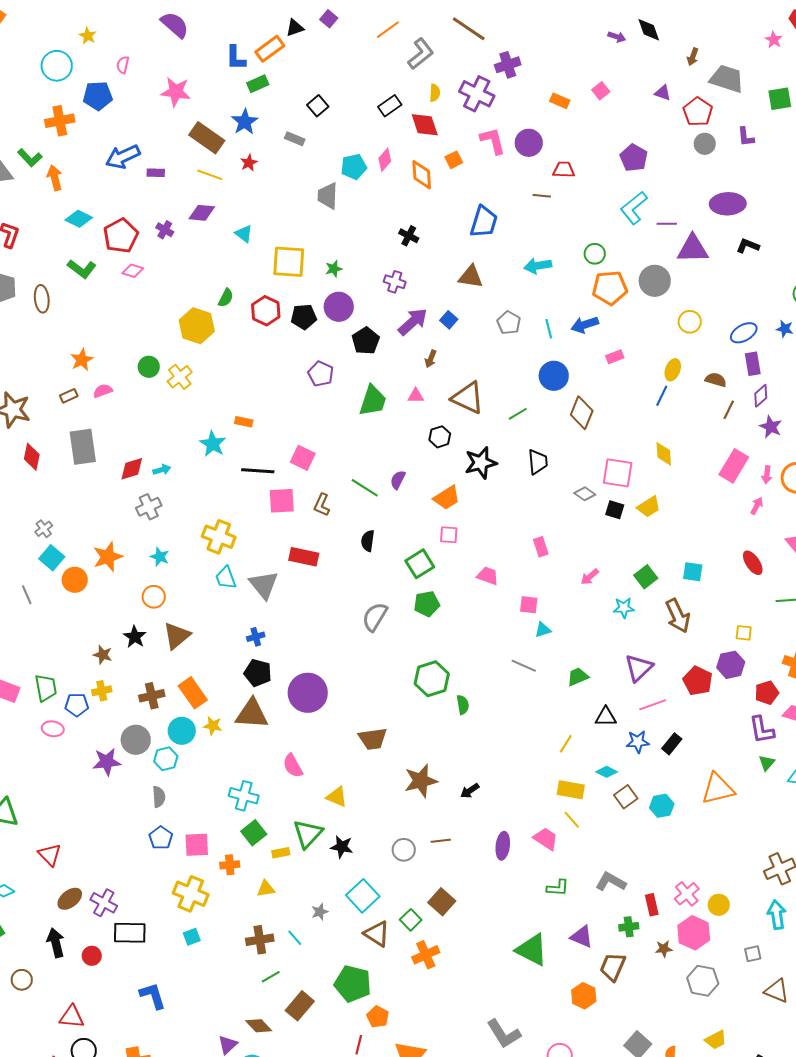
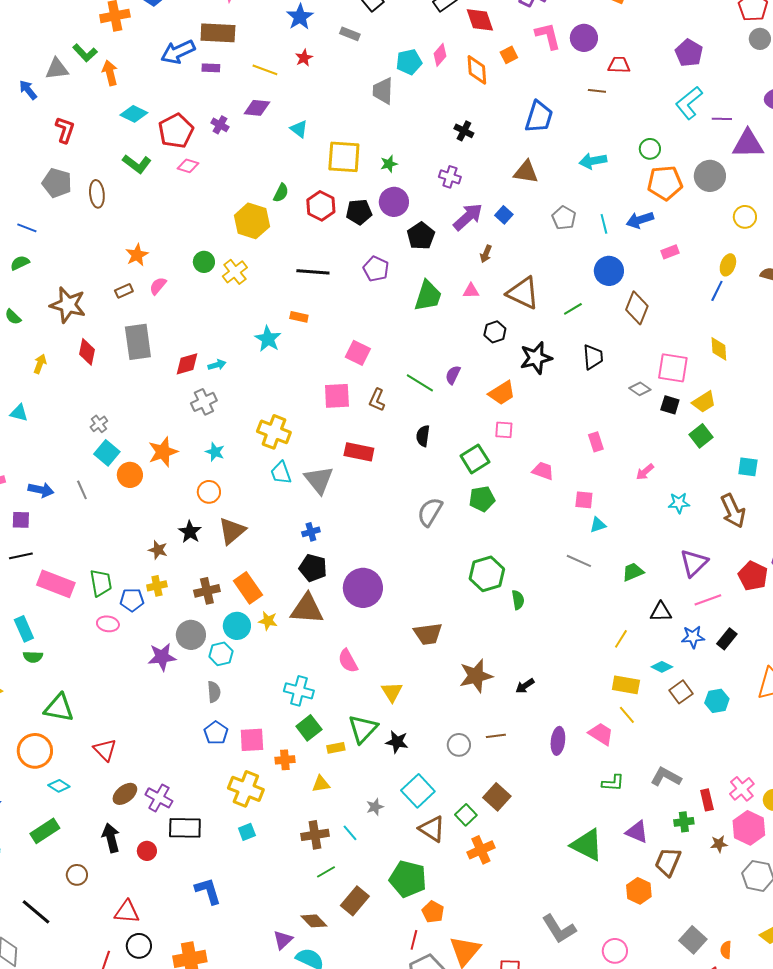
brown rectangle: (207, 138) -> (218, 33), moved, turned -32
pink semicircle: (103, 391) -> (158, 286), turned -30
black line: (258, 471) -> (313, 272), moved
green square: (646, 577) -> (701, 436), moved
yellow triangle: (337, 797) -> (392, 692), turned 35

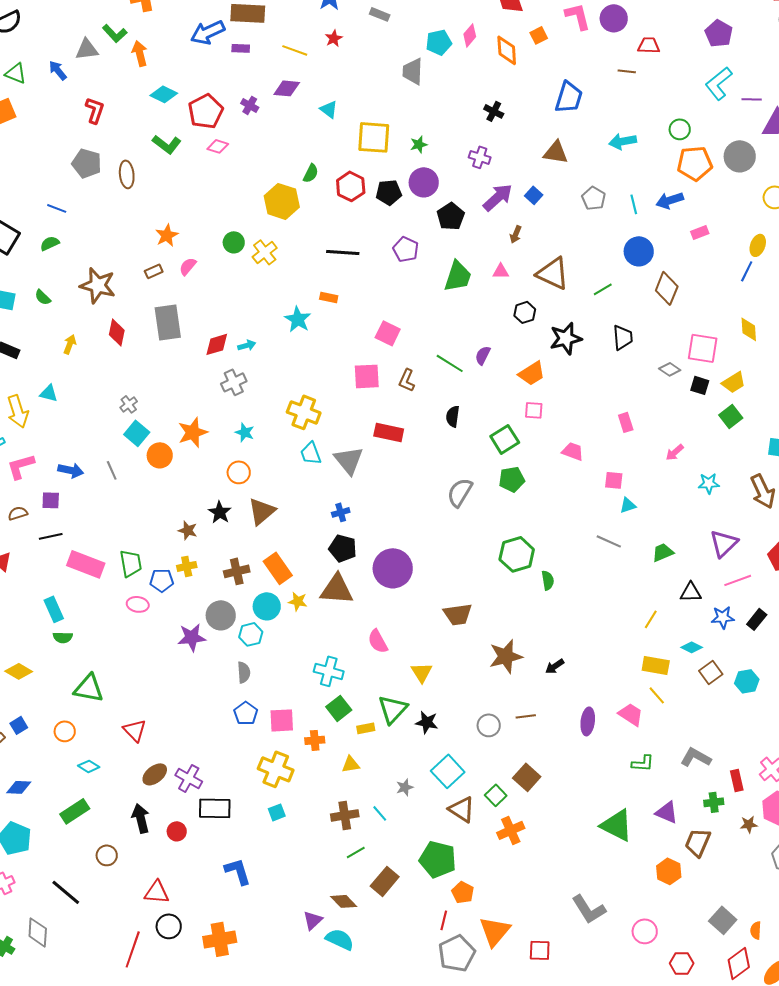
orange circle: (35, 751) -> (65, 731), size x0.6

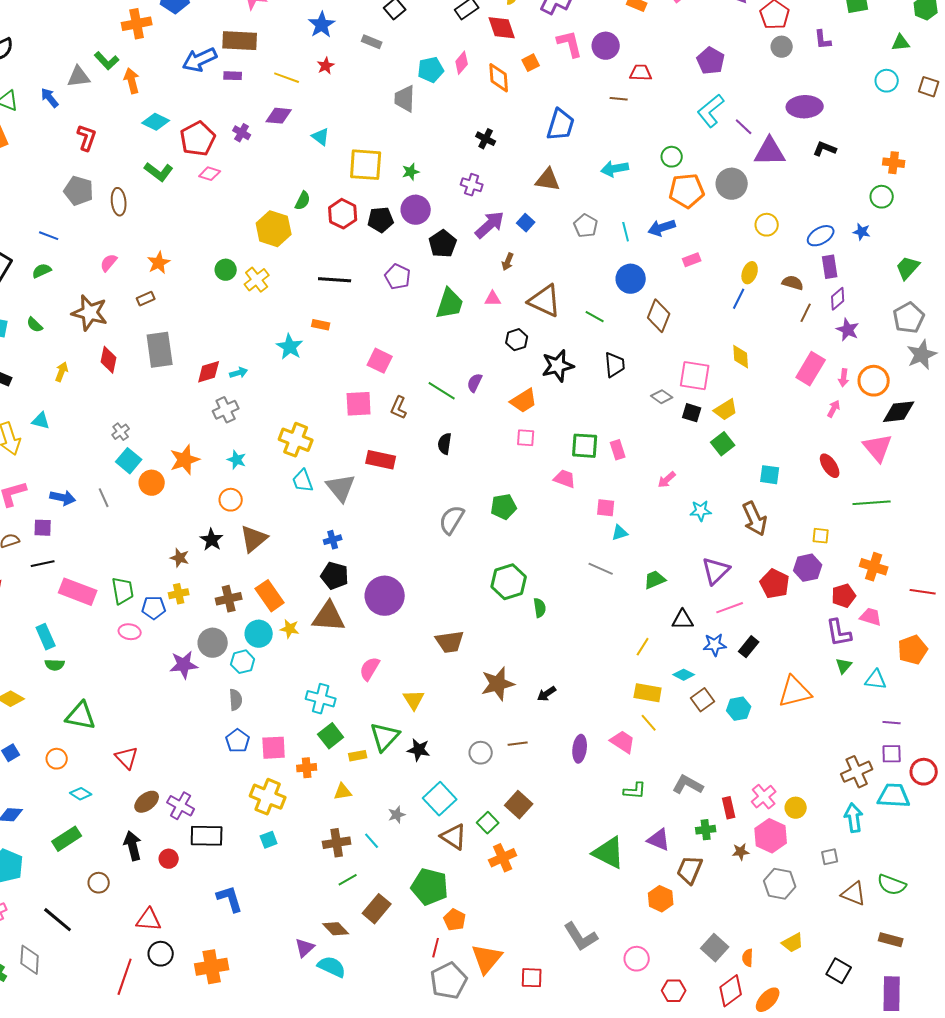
purple line: (752, 99) -> (744, 127), turned 42
pink semicircle: (188, 266) -> (109, 263), moved
green line: (603, 289) -> (595, 317), turned 60
green square: (505, 439) -> (585, 446), moved, turned 36
pink semicircle: (378, 641) -> (370, 669), turned 60

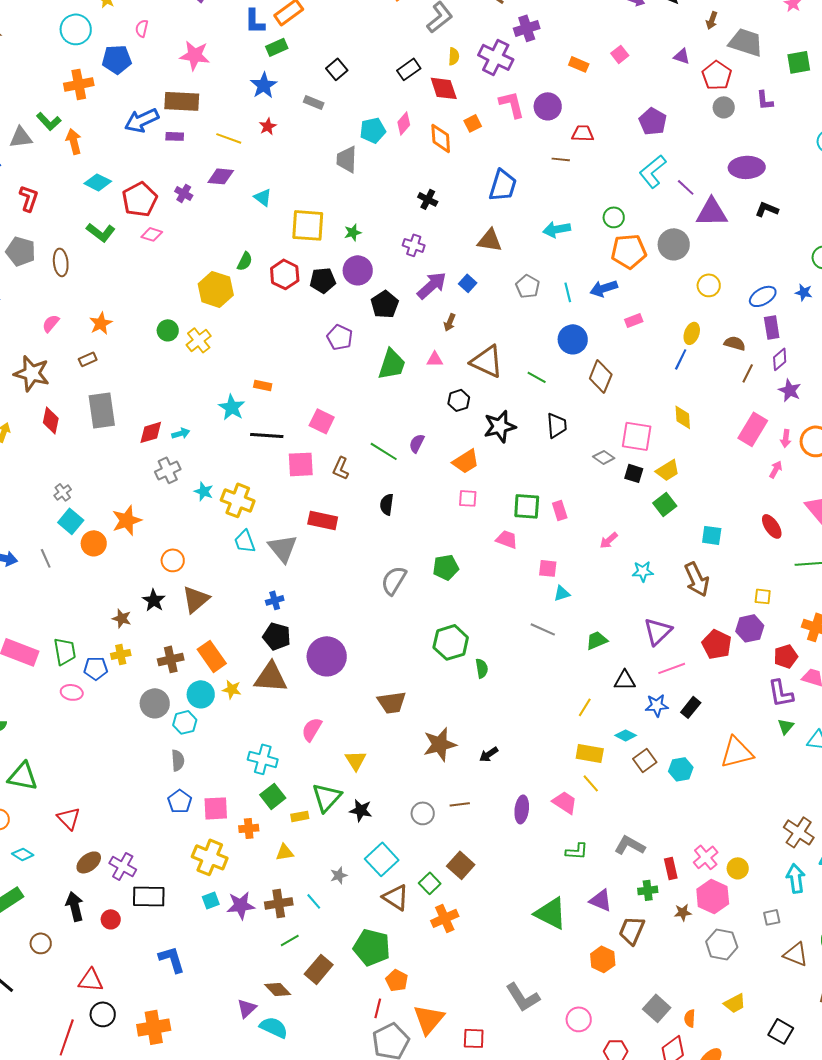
black line: (335, 280) -> (267, 435), moved
cyan star: (237, 460) -> (204, 491), moved
purple star: (184, 665) -> (241, 905), moved
brown cross: (857, 772) -> (799, 832), turned -32

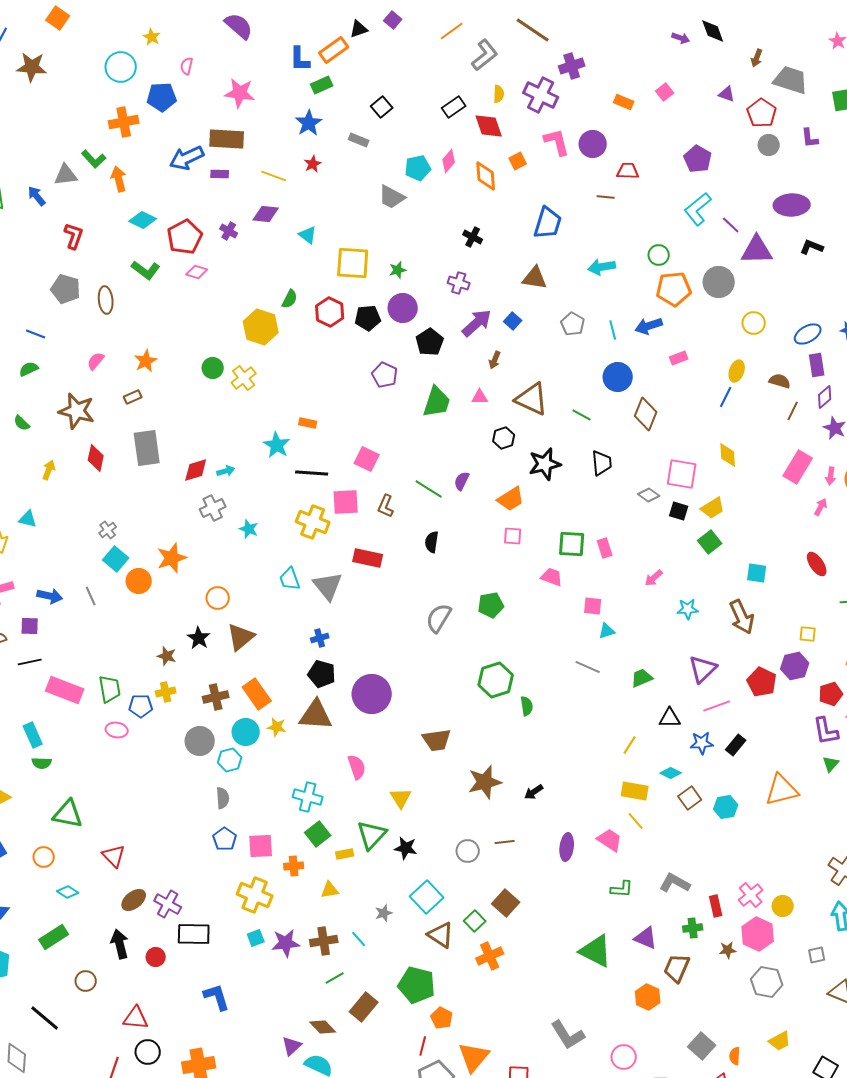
gray trapezoid: (347, 159) -> (392, 197), turned -64
yellow cross: (238, 500) -> (313, 522), moved
pink semicircle: (312, 729) -> (357, 767), turned 130

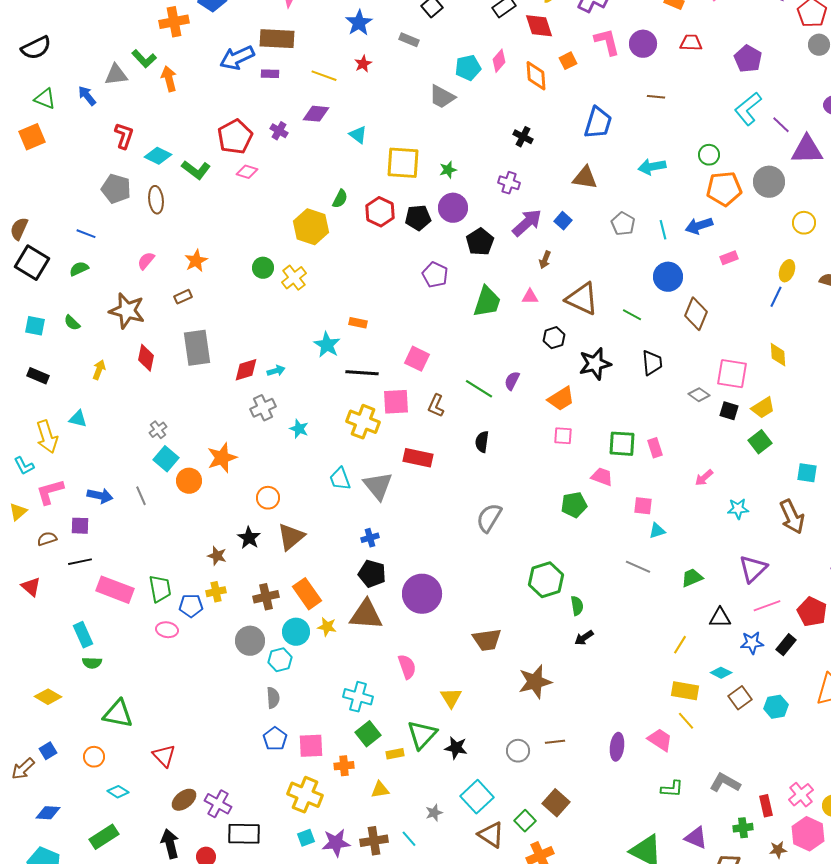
red trapezoid: (628, 171) -> (691, 43), moved
cyan diamond: (143, 220) -> (158, 156), moved
green pentagon: (491, 605) -> (574, 505), moved
red pentagon: (762, 682) -> (812, 612), moved
black arrow: (534, 792) -> (584, 638), moved

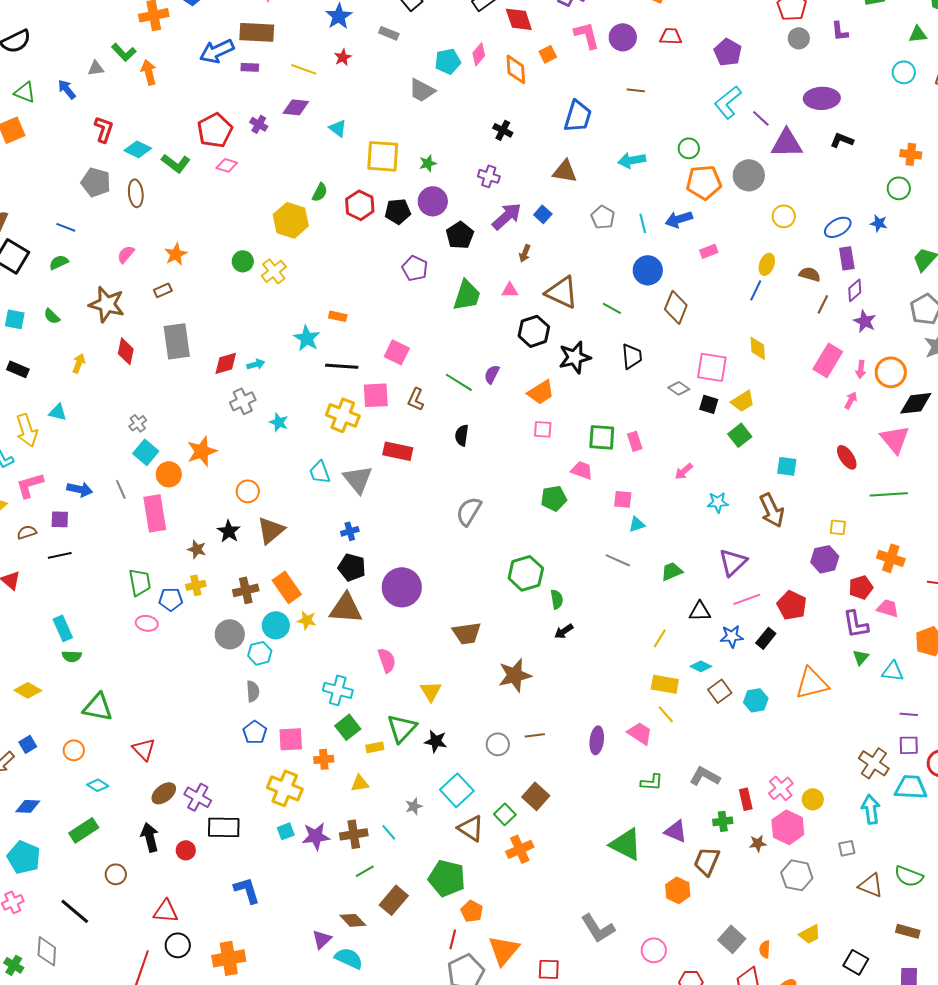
gray triangle: (116, 75) -> (96, 68), size x0.7
black hexagon: (554, 338) -> (534, 331), size x1.4
pink rectangle: (115, 590) -> (155, 513), moved, turned 60

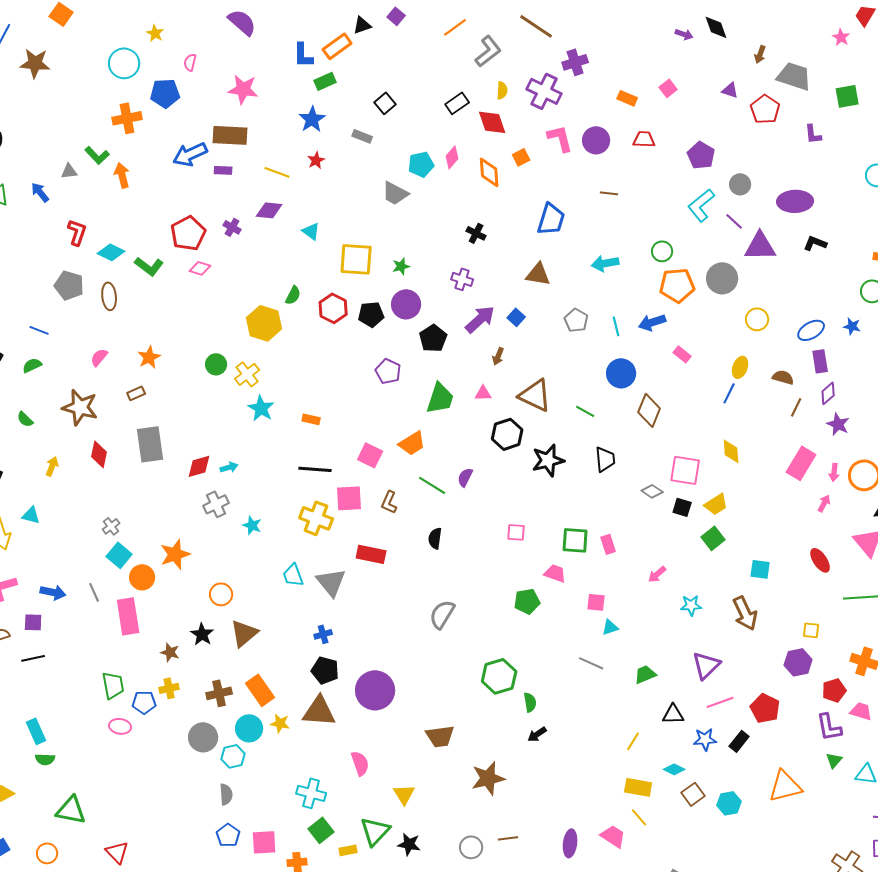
gray circle: (799, 38) -> (740, 184), moved
pink rectangle: (709, 251) -> (682, 354), turned 60
cyan star: (307, 338) -> (261, 408), moved
orange trapezoid: (541, 392) -> (412, 443), moved

